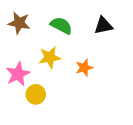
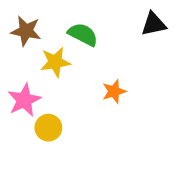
black triangle: (103, 25) -> (154, 24), moved
yellow star: (50, 57) -> (55, 62), moved

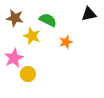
yellow star: (55, 62) -> (32, 36), turned 30
orange star: (114, 91) -> (66, 42), moved

